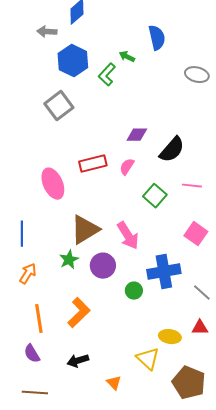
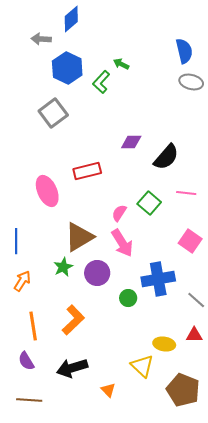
blue semicircle: (157, 38) -> (184, 51), moved
pink semicircle: (127, 167) -> (119, 213), moved
black arrow: (78, 361) -> (72, 368), size x1.4

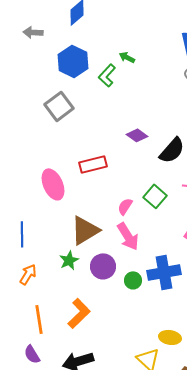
gray arrow: (41, 39) -> (33, 32), moved
purple diamond: (131, 142) -> (137, 135), turned 35
green circle: (128, 298) -> (133, 280), moved

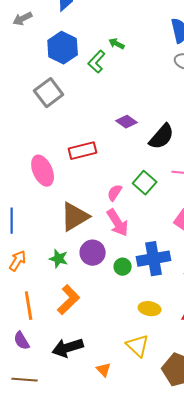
gray arrow: (33, 32) -> (23, 19), turned -30
green star: (69, 260) -> (59, 259), moved, turned -30
yellow ellipse: (170, 337) -> (150, 309), moved

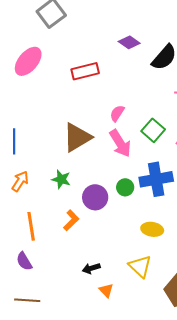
pink ellipse: (43, 171) -> (28, 61), moved, turned 64
green square: (145, 183) -> (153, 130), moved
purple circle: (93, 253) -> (95, 197), moved
orange L-shape: (69, 300) -> (71, 220), size x0.7
black arrow: (68, 348) -> (91, 268), moved, size x0.6

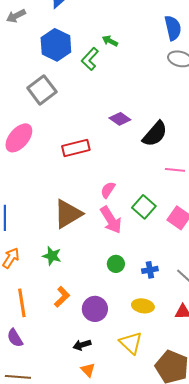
blue cross: (156, 179) -> (150, 270), moved, size x0.5
purple circle: (95, 197) -> (95, 309), moved
orange triangle: (106, 290) -> (88, 370), moved

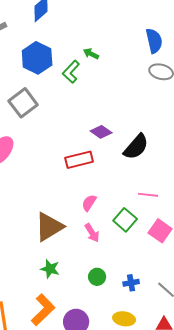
red rectangle: (76, 148) -> (79, 160), moved
pink line: (175, 170) -> (148, 195), moved
pink arrow: (111, 220) -> (92, 233), size x0.7
green star: (52, 256) -> (50, 269), moved
orange L-shape: (62, 297) -> (43, 310), size x1.5

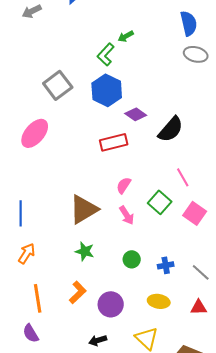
green arrow: (91, 54) -> (126, 36), turned -56
blue hexagon: (37, 58) -> (107, 90), moved
pink line: (148, 195) -> (183, 177), turned 54
orange L-shape: (43, 310) -> (78, 292), size x0.7

